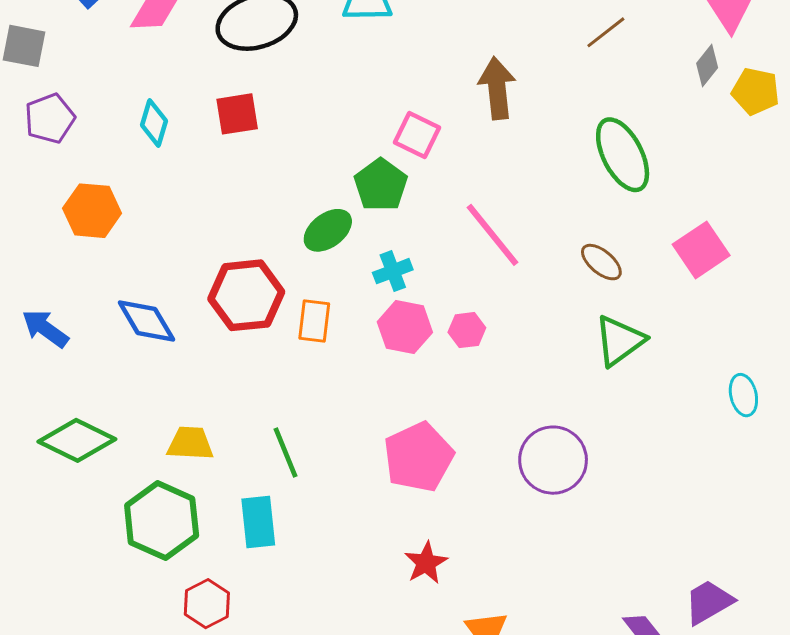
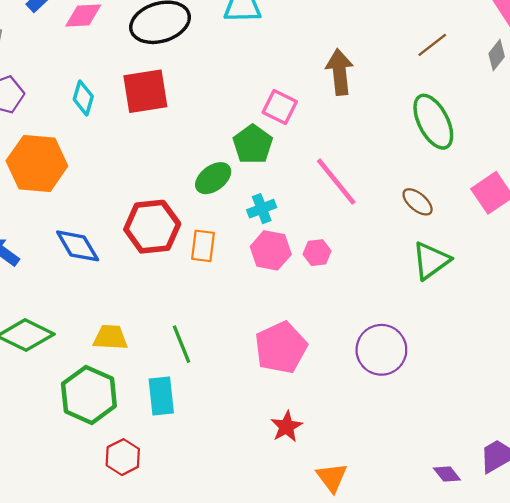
brown line: (606, 32) -> (432, 45), moved
red square: (237, 114) -> (145, 91), size x1.4
orange hexagon: (92, 211) -> (37, 163), size x1.4

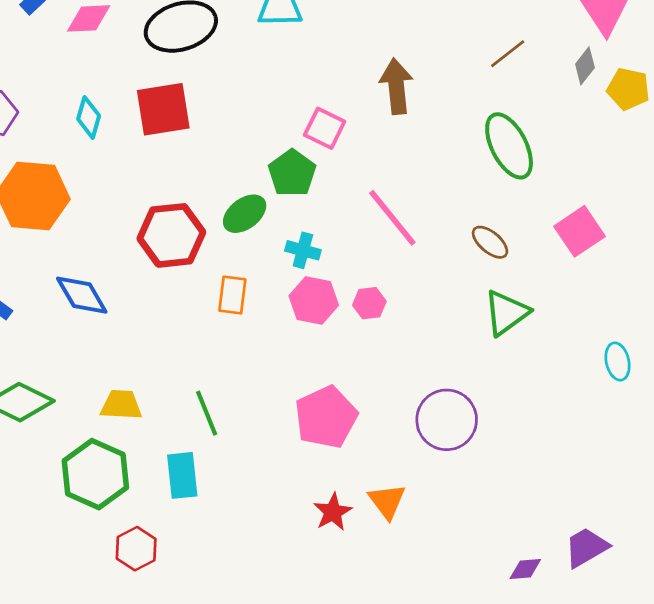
cyan cross: (262, 209) -> (303, 250), turned 36
red hexagon: (152, 227) -> (171, 235), moved
purple diamond: (447, 474) -> (525, 569), turned -56
orange triangle: (332, 477) -> (387, 501), moved

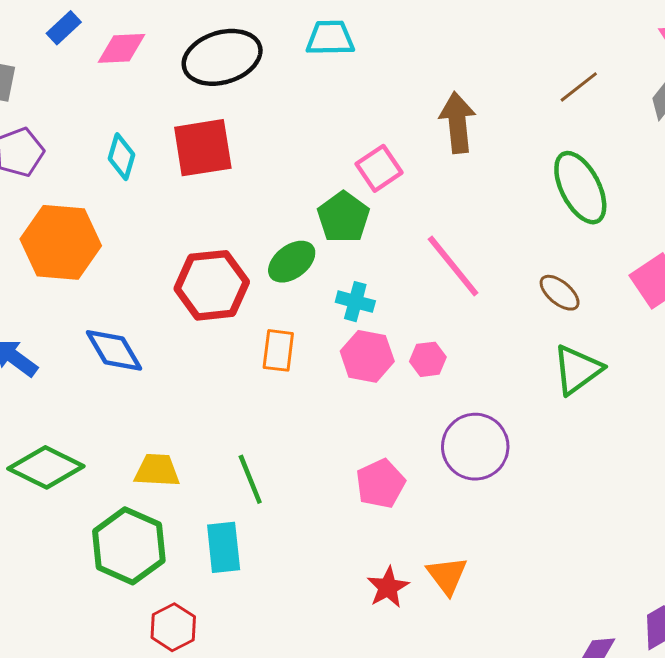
pink square: (325, 128) -> (379, 168), turned 30
pink pentagon: (326, 417) -> (380, 484), size x0.7
purple circle: (447, 420) -> (475, 447), moved

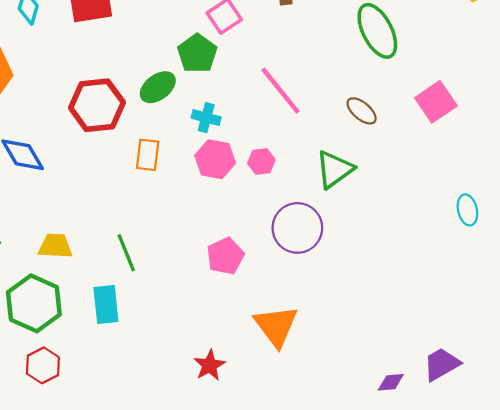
green triangle: (577, 370) -> (335, 169), moved
orange triangle: (447, 575) -> (276, 326), size x1.4
red star: (388, 587) -> (210, 365), moved
red hexagon: (173, 627) -> (43, 365), moved

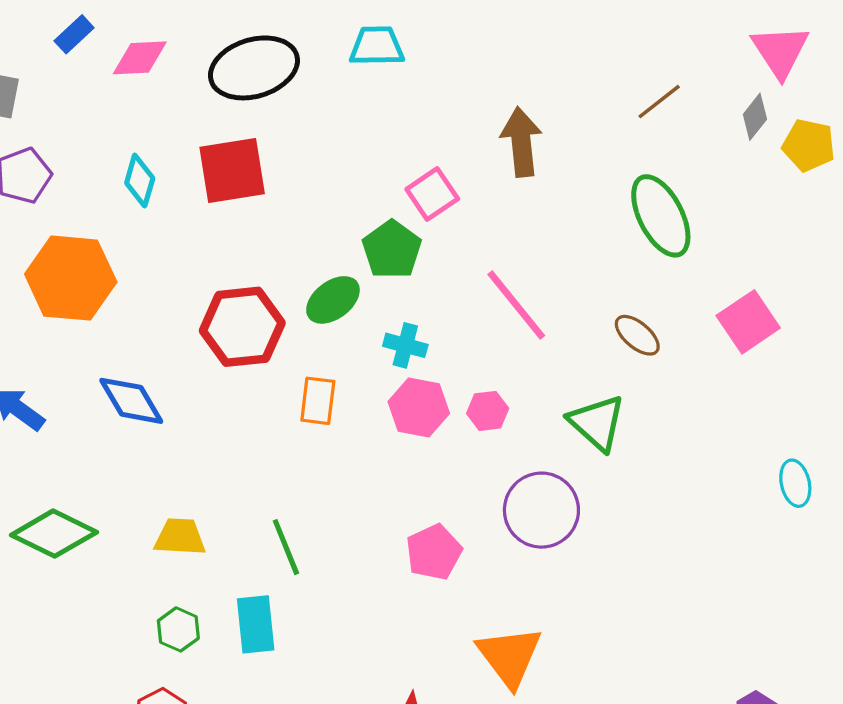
green triangle: (335, 169) -> (597, 423), turned -42
green hexagon: (34, 303) -> (178, 629), moved, size x0.5

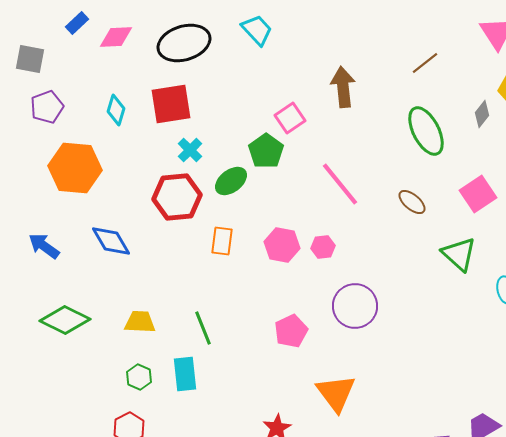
cyan trapezoid: (377, 46) -> (257, 30), turned 48
gray diamond: (755, 117) -> (482, 114), moved
cyan cross: (405, 345) -> (190, 150), moved, turned 30
green triangle: (597, 423) -> (459, 254), moved

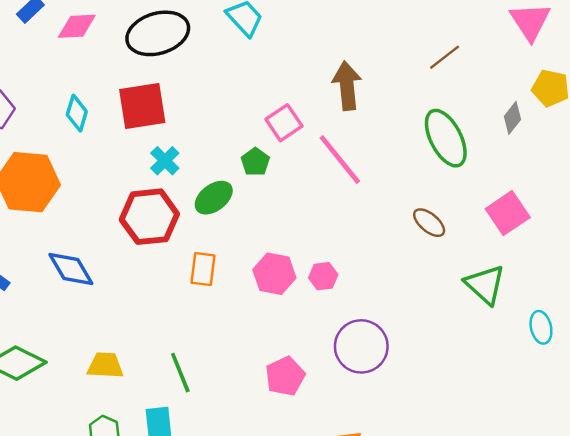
green pentagon: (266, 151) -> (255, 162), size x0.7
pink line: (340, 184) -> (340, 160), moved

